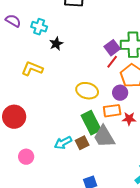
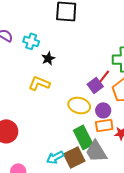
purple square: (112, 48) -> (95, 85), moved
yellow L-shape: (32, 69) -> (39, 83), moved
purple circle: (120, 93) -> (103, 110), moved
brown square: (82, 143) -> (74, 157), size x1.5

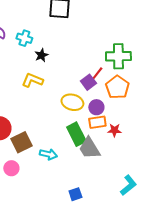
cyan arrow: (55, 157) -> (48, 154), turned -138
brown square: (74, 157) -> (21, 142), moved

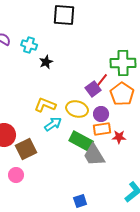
yellow L-shape: (32, 80) -> (45, 105), moved
green rectangle: (76, 134) -> (81, 141), turned -35
cyan arrow: (48, 154) -> (53, 124), moved, turned -48

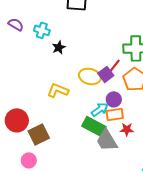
yellow ellipse: (77, 109) -> (90, 76), moved
cyan arrow: (53, 124) -> (100, 109), moved
red star: (119, 137) -> (127, 129), moved

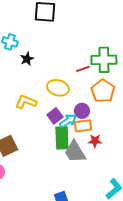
red line: (115, 65) -> (83, 69), moved, turned 32
purple square: (106, 74) -> (55, 116), moved
green rectangle: (94, 126) -> (62, 138), turned 60

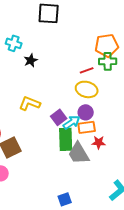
green cross: (104, 60) -> (108, 61), size x0.7
yellow ellipse: (58, 88) -> (87, 89), moved
orange pentagon: (103, 91) -> (107, 45), moved, turned 30

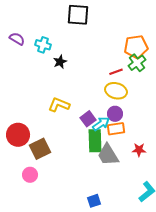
green cross: (108, 61) -> (137, 63), turned -36
red star: (99, 142) -> (139, 150), moved

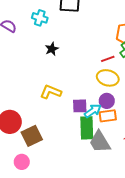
cyan cross: (43, 45) -> (40, 18), moved
purple square: (88, 119) -> (80, 106), turned 35

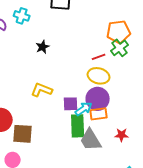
cyan cross: (40, 18) -> (22, 16), moved
purple circle: (107, 101) -> (98, 99), size x1.5
brown square: (32, 136) -> (23, 134), turned 30

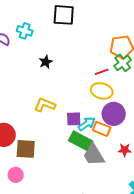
purple circle: (98, 99) -> (114, 114), moved
orange rectangle: (99, 114) -> (102, 129), turned 30
green rectangle: (78, 126) -> (81, 141), turned -60

